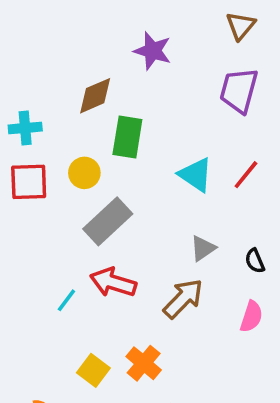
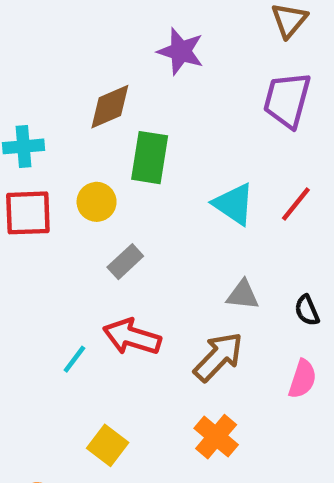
gray rectangle: (108, 221) -> (125, 262), size x0.6
gray triangle: (203, 248) -> (243, 295), turned 40
orange cross: (144, 363) -> (216, 437), moved

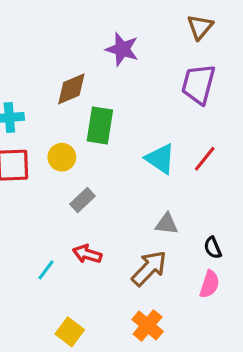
black semicircle: (307, 310) -> (213, 248), moved
red arrow: (132, 337) -> (87, 254), size x0.7

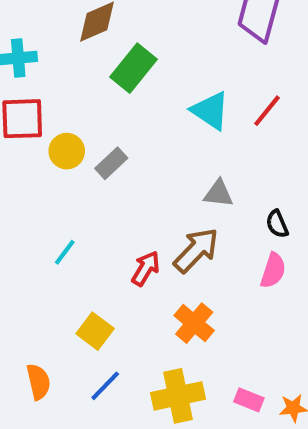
green rectangle: (100, 125) -> (133, 68), turned 30
yellow circle: (62, 157) -> (67, 151), moved
red arrow: (87, 254) -> (146, 268), moved, turned 104

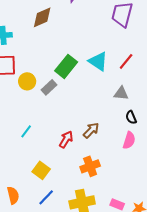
green rectangle: (133, 68) -> (66, 66), moved
gray triangle: (218, 194) -> (121, 93), moved
brown arrow: (196, 250) -> (91, 130), size x0.7
orange cross: (194, 323) -> (90, 166), turned 30

